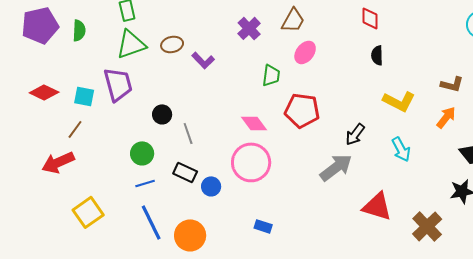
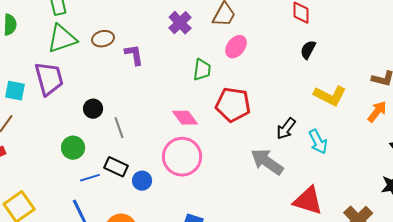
black semicircle: (377, 55) -> (308, 50), turned 30
purple L-shape: (203, 60) -> (134, 55), turned -145
cyan arrow: (401, 149) -> (318, 142), moved
gray arrow: (336, 167) -> (267, 162), turned -108
blue line: (145, 183) -> (90, 178), moved

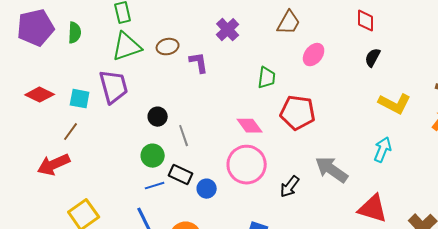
purple cross: (180, 23) -> (228, 30), moved
pink ellipse: (236, 47) -> (314, 55), moved
black arrow: (286, 129) -> (290, 187), moved
cyan arrow: (318, 142) -> (383, 150), turned -130
green circle: (73, 148) -> (153, 156), moved

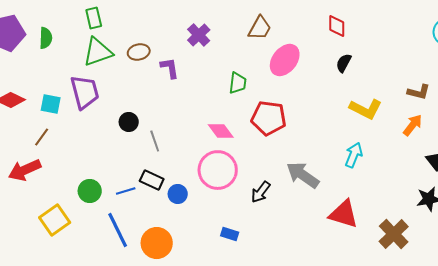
pink ellipse: (314, 55) -> (285, 60), size x1.4
green circle: (153, 156) -> (90, 191), moved

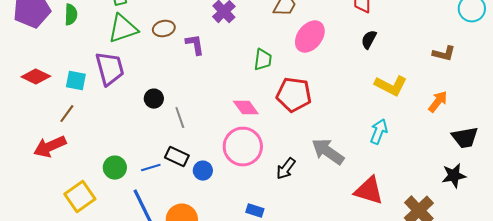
brown L-shape: (419, 92) -> (444, 54), moved

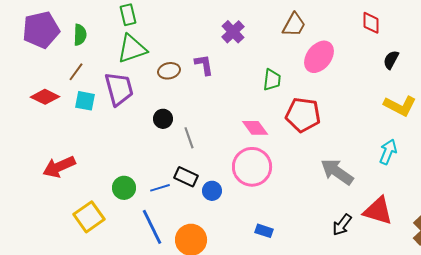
brown ellipse: (164, 29) -> (169, 71), moved
black semicircle: (369, 40) -> (391, 60), moved
brown line: (67, 114) -> (76, 72), moved
black arrow: (286, 169) -> (342, 225), moved

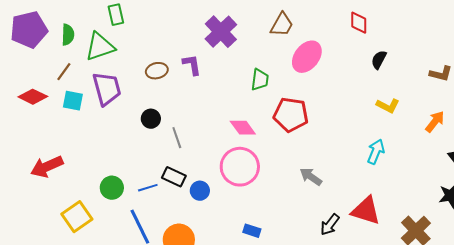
purple cross: (233, 32) -> (221, 32), size x1.4
green triangle: (132, 49) -> (100, 47), moved
yellow L-shape: (400, 106) -> (388, 106), size x0.7
gray arrow: (337, 172) -> (311, 177), moved, size x0.7

